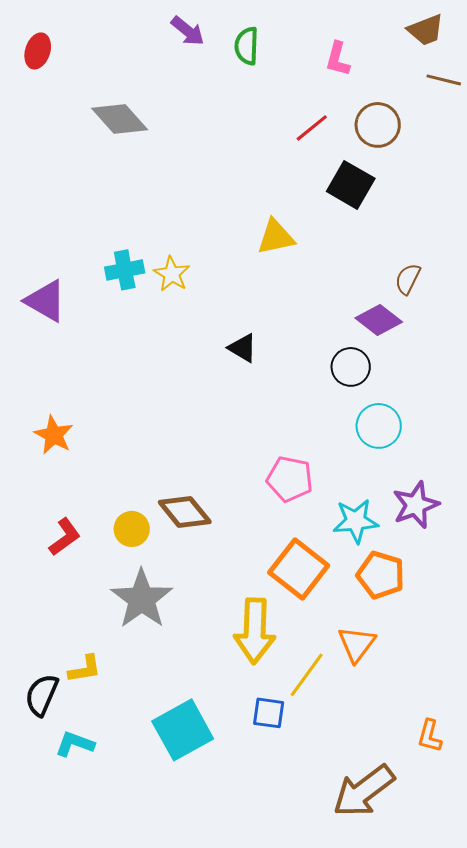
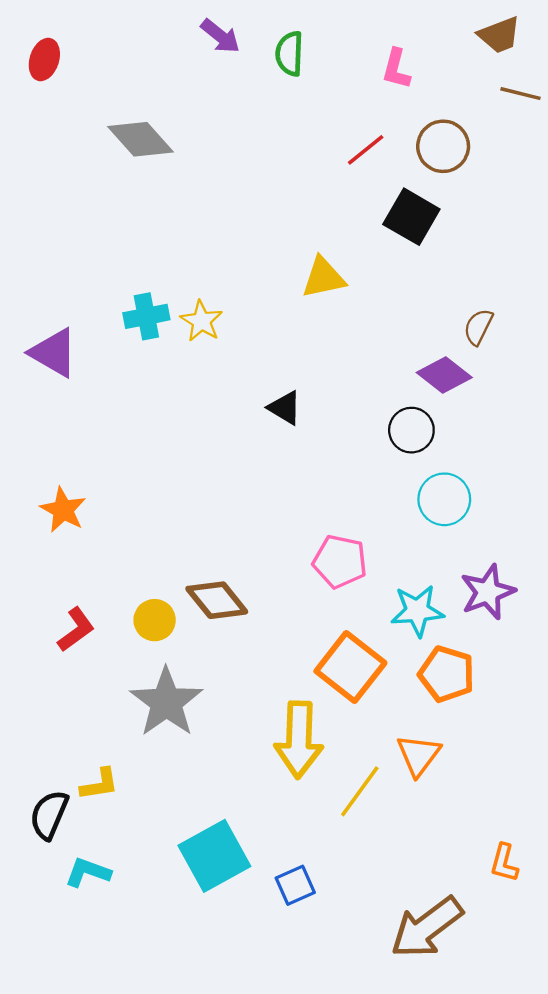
blue square: (269, 713) -> (295, 885), moved, turned -32

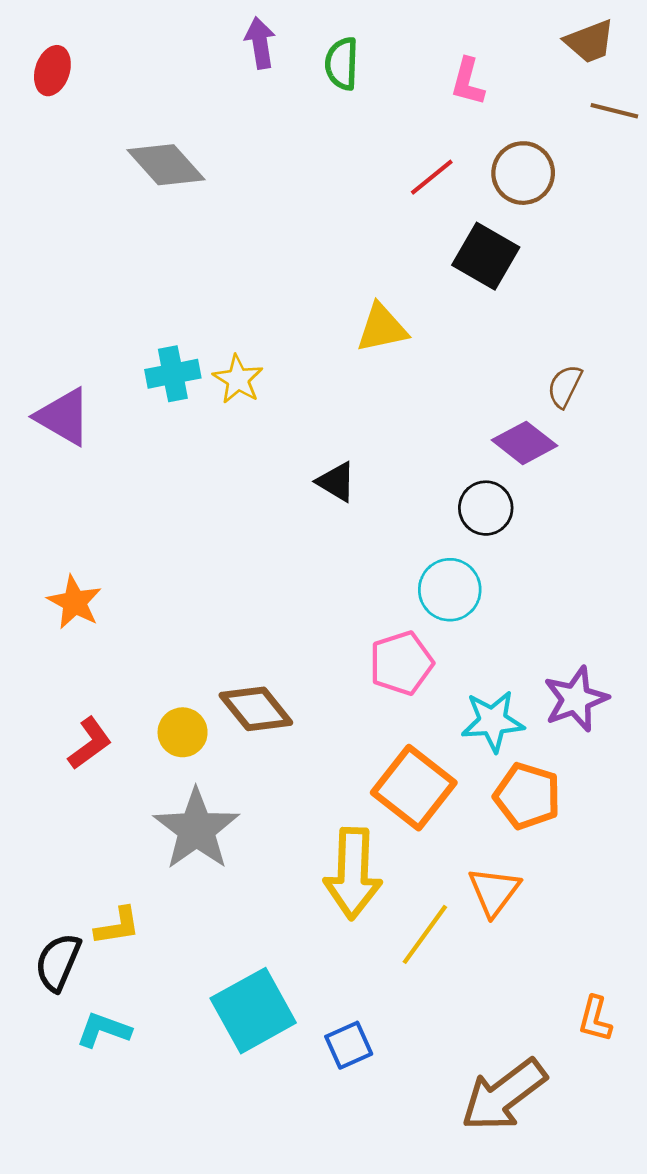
purple arrow: (220, 36) -> (260, 43), turned -138
cyan circle: (444, 499) -> (450, 590), moved
pink pentagon: (340, 561) -> (401, 663), turned -30

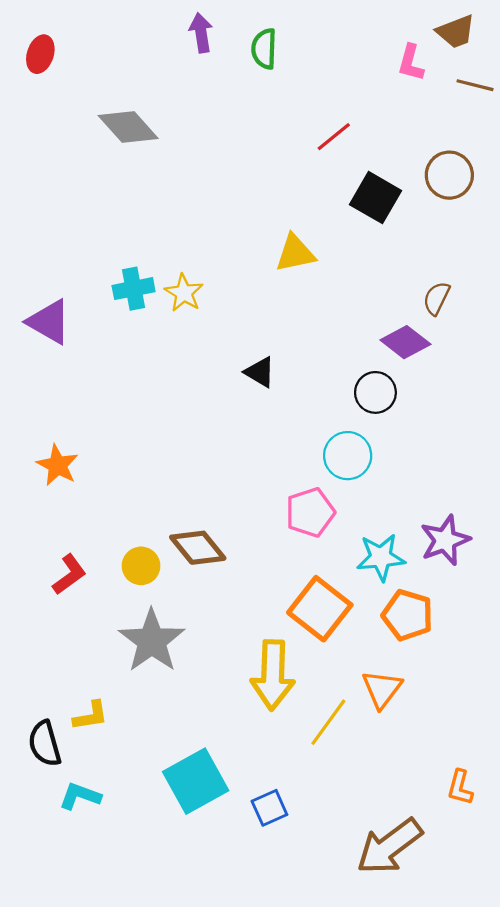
pink L-shape: (468, 82) -> (411, 63), moved
brown circle: (523, 173) -> (449, 175), moved
black semicircle: (58, 962) -> (45, 744), turned -39

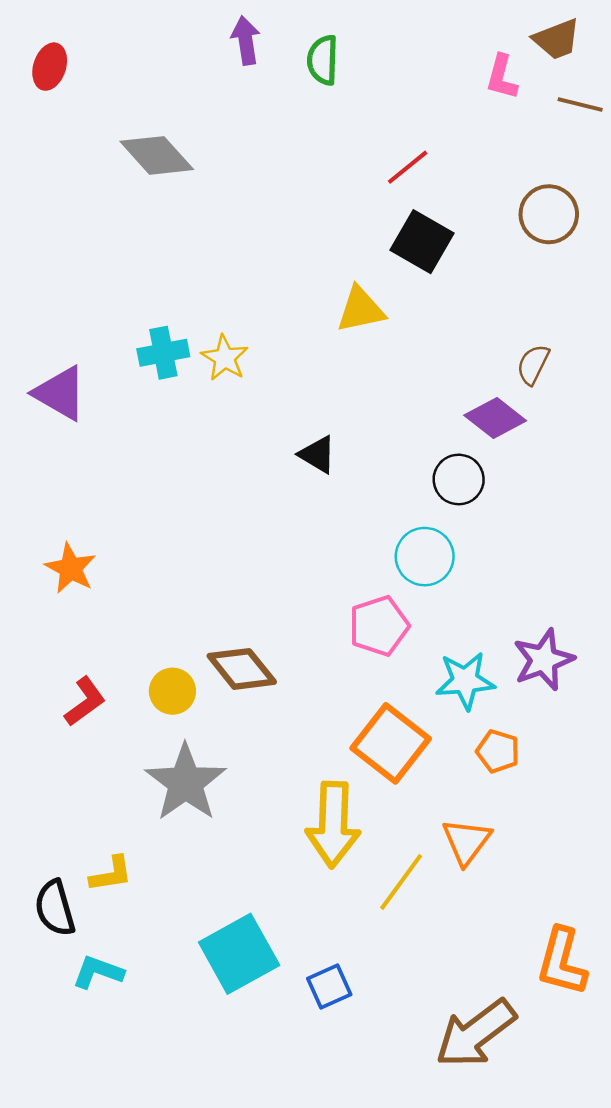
black square: (375, 198) -> (422, 242), moved
orange pentagon: (408, 615) -> (498, 751), size x0.7
orange L-shape: (460, 787) -> (562, 962), size x1.6

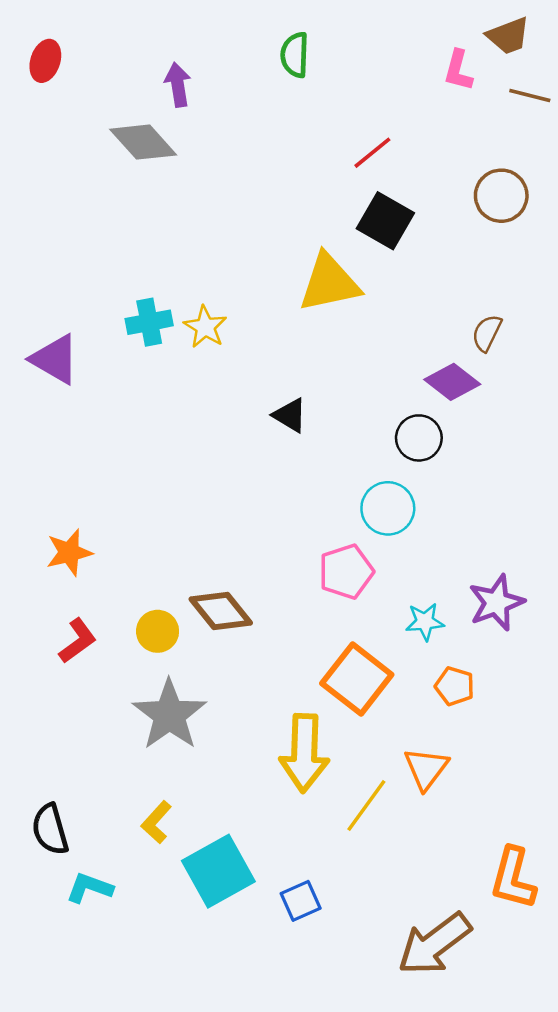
purple arrow: (246, 40) -> (178, 85), moved
yellow triangle: (361, 310) -> (329, 283), size x1.4
orange star: (71, 568) -> (69, 553), moved, turned 30
cyan star: (465, 681) -> (425, 622), size x0.7
yellow L-shape: (111, 874) -> (156, 822), moved, turned 141

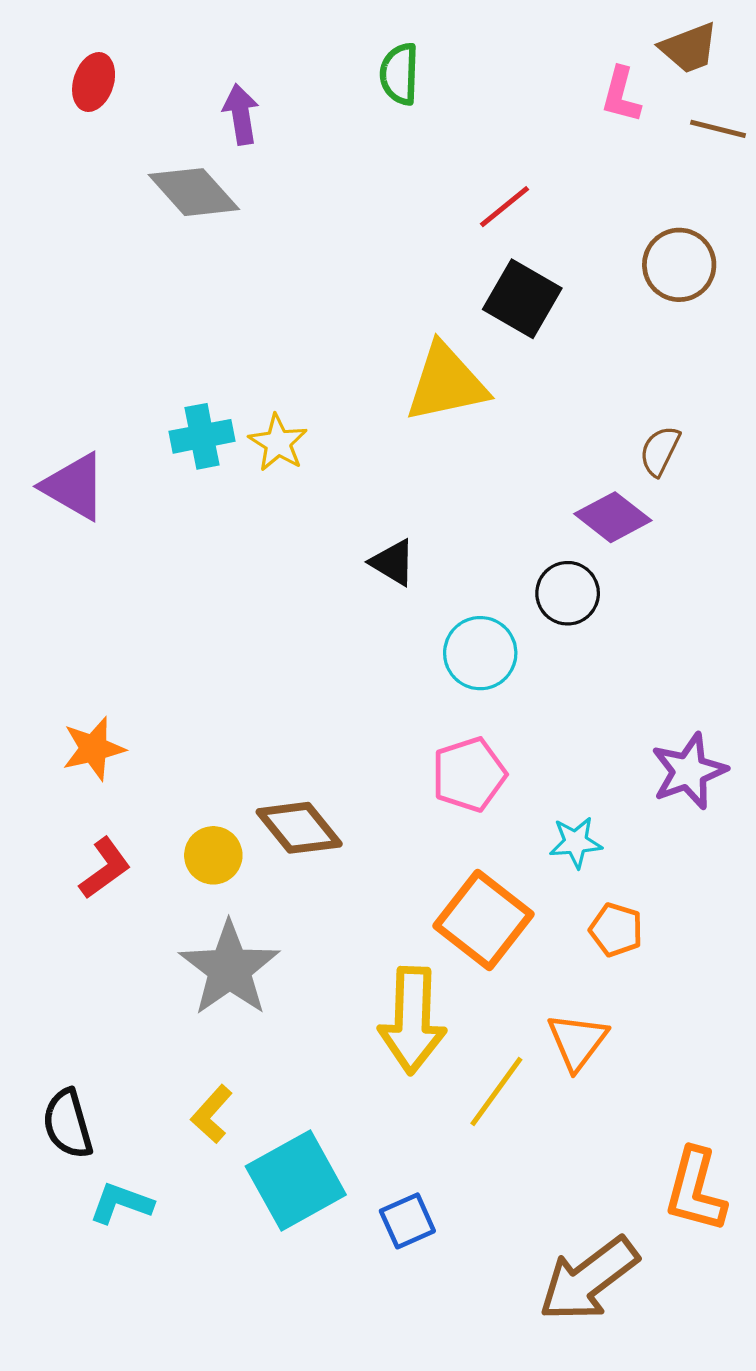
red ellipse: (45, 61) -> (94, 82), moved
cyan circle: (388, 508) -> (480, 653), moved
purple star: (496, 603) -> (689, 771), moved

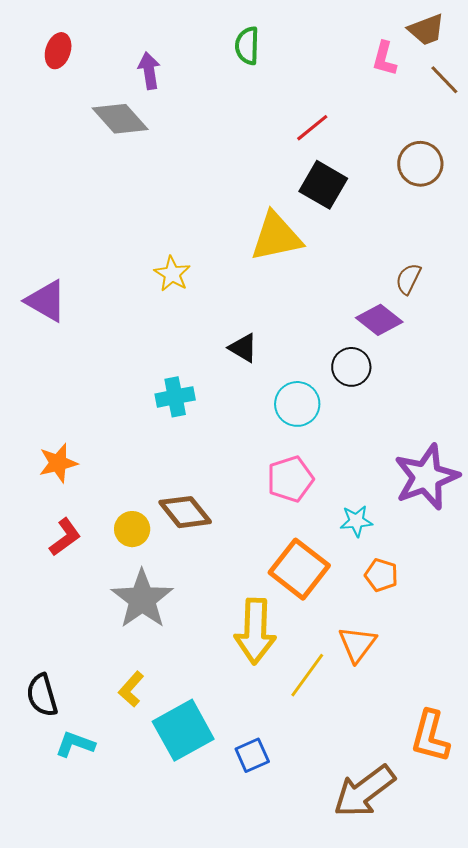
brown line: (718, 129) -> (444, 80), turned 32
cyan cross: (202, 436) -> (175, 397), moved
purple star: (689, 771) -> (426, 477), size x1.4

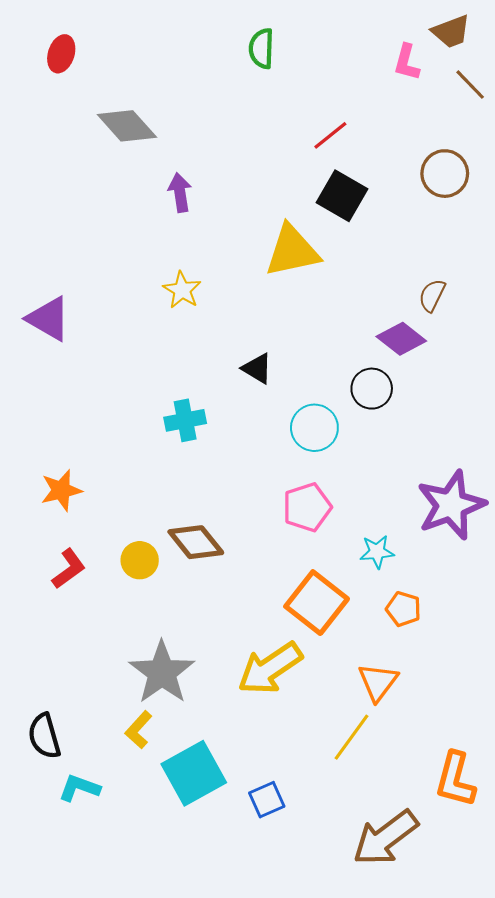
purple arrow: (149, 71) -> (180, 193), moved
gray star: (142, 599) -> (162, 673), moved
yellow arrow: (255, 631) -> (270, 668), turned 54
yellow line: (307, 675) -> (352, 737), moved

